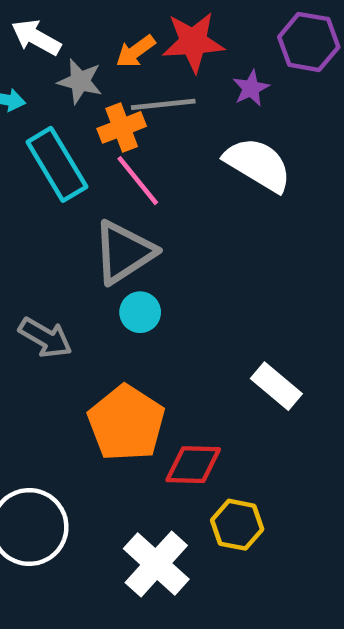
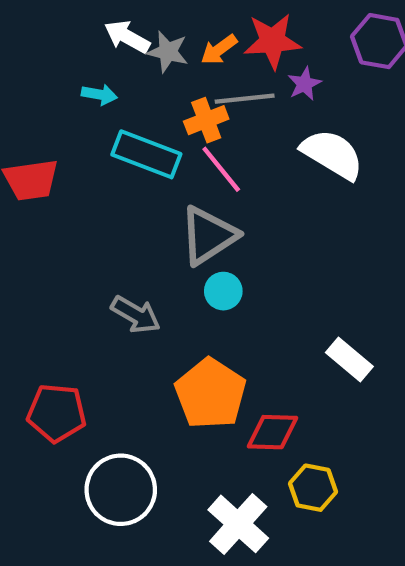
gray star: (80, 81) -> (168, 52), moved
purple star: (251, 88) -> (304, 84), moved
cyan rectangle: (57, 164) -> (146, 154), turned -38

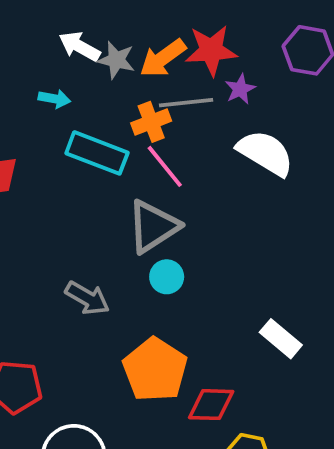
orange arrow: (219, 50) -> (163, 58), size x1.4

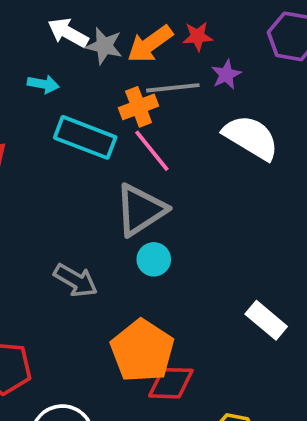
red star: (211, 50) -> (198, 36), size x0.6
red diamond: (211, 405) -> (171, 383), moved

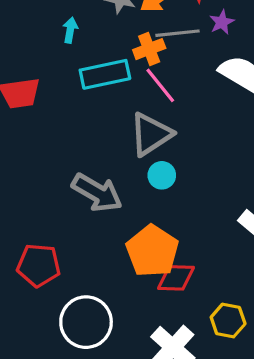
cyan arrow: (43, 84) -> (70, 30), turned -90
cyan rectangle: (85, 137) -> (105, 74), turned -33
gray arrow: (76, 280) -> (97, 193), size x1.4

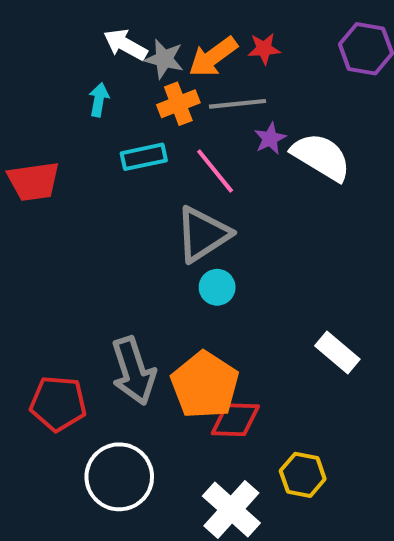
purple star: (222, 22) -> (270, 138), moved
orange cross: (149, 49) -> (178, 104), moved
cyan rectangle: (105, 74) -> (144, 157), size x0.7
gray arrow: (97, 193) -> (134, 371), moved, turned 42

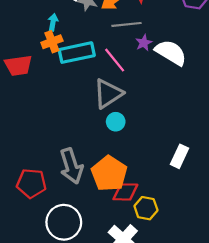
orange cross: (178, 104) -> (52, 42), moved
cyan rectangle: (144, 157) -> (77, 53), size x1.5
white rectangle: (337, 353) -> (179, 156), turned 75
yellow hexagon: (303, 475) -> (146, 208), moved

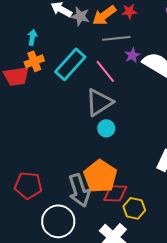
cyan arrow: (53, 22) -> (32, 37), moved
orange cross: (52, 42) -> (34, 61), moved
cyan rectangle: (77, 53) -> (70, 64), turned -36
gray arrow: (71, 166) -> (79, 190), moved

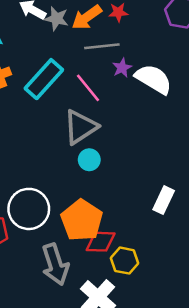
gray arrow: (79, 190) -> (55, 264), moved
white circle: (58, 221) -> (29, 209), moved

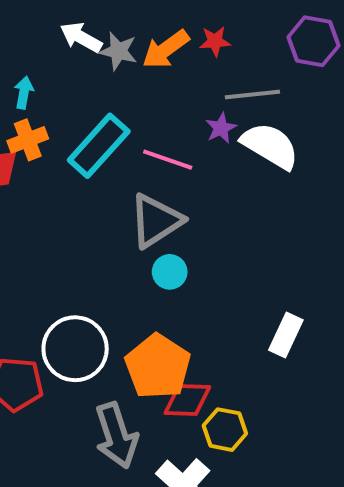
gray line: (102, 46) -> (252, 95), moved
pink line: (88, 88) -> (168, 160), turned -32

